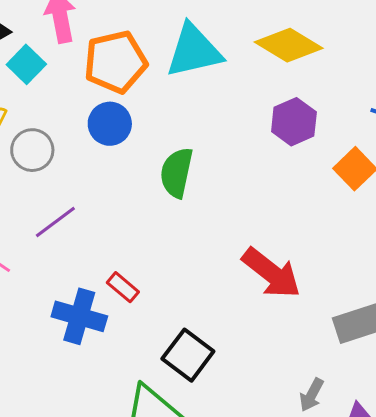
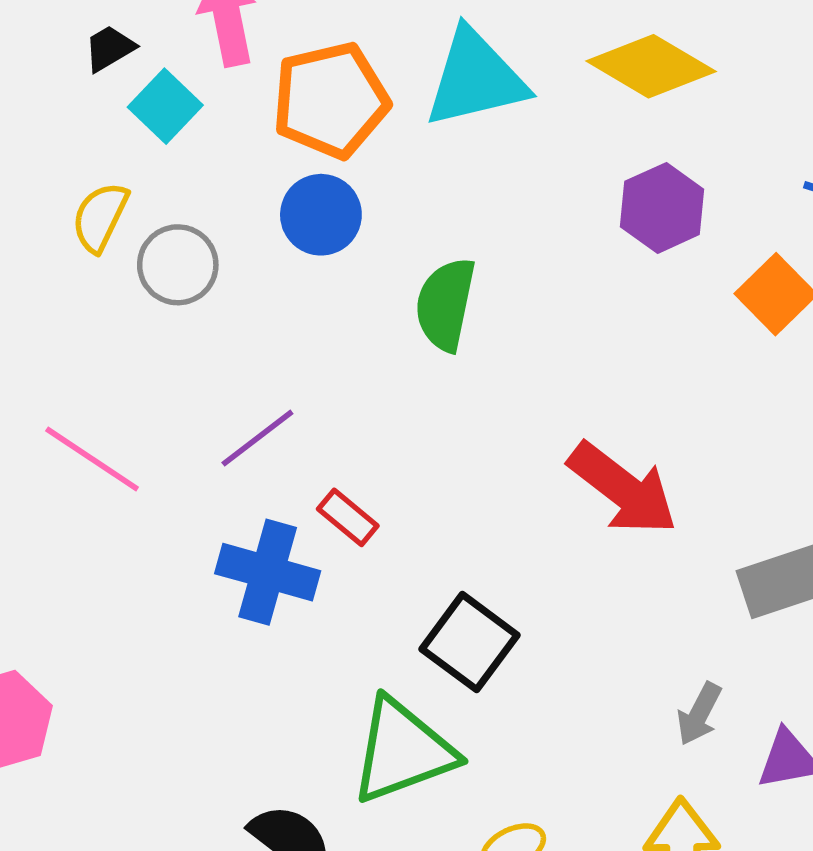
purple line: (55, 222) -> (257, 438), moved

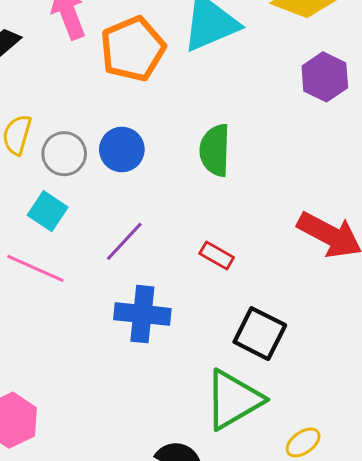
cyan square: (165, 106) -> (48, 211), moved
blue circle: (321, 215) -> (122, 150), moved
red rectangle: (348, 517) -> (217, 256), moved

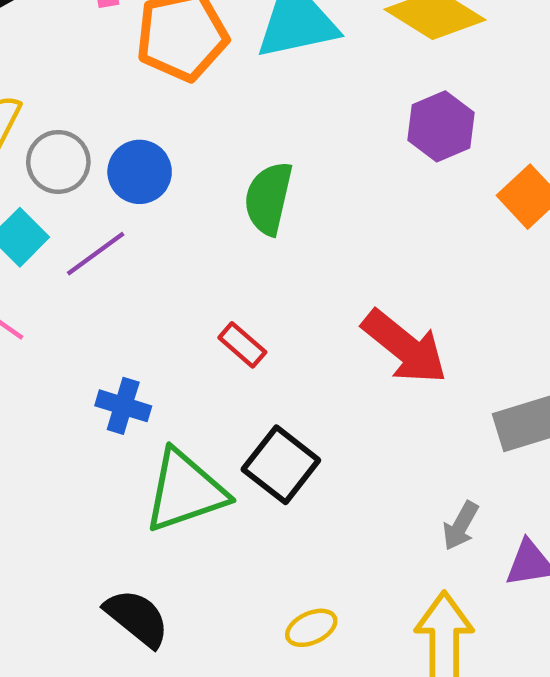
purple line: (124, 241) -> (96, 254), moved
blue cross: (142, 314) -> (123, 406), size x0.7
green triangle: (233, 400) -> (185, 491), moved

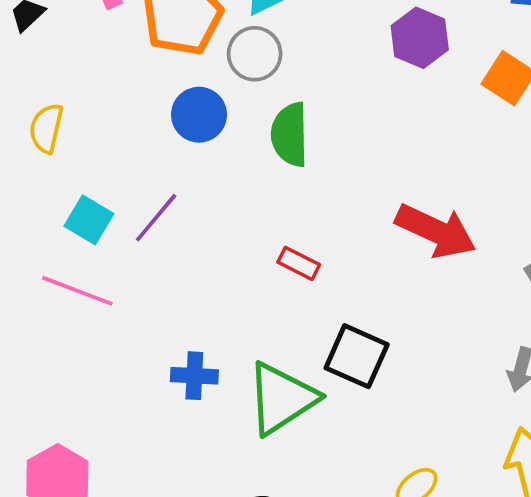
gray circle: (58, 162) -> (255, 54), moved
blue circle: (140, 172) -> (199, 115), moved
blue cross: (123, 406) -> (194, 376), moved

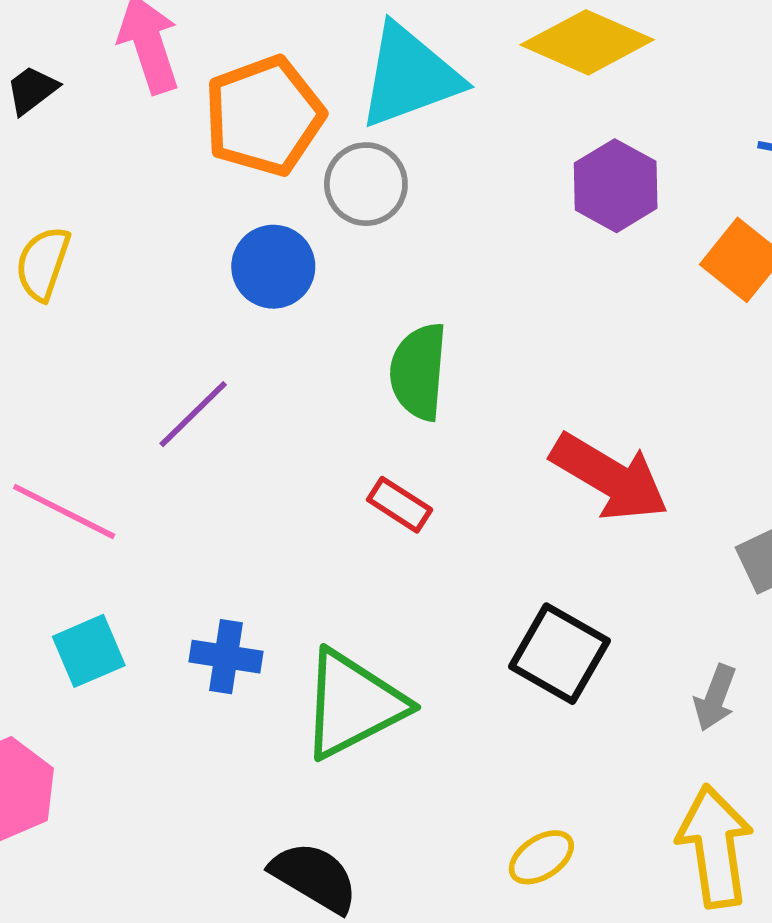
green semicircle: (290, 135) -> (419, 372), moved
cyan square: (89, 220) -> (89, 651), moved, turned 30
black square: (357, 356) -> (559, 654), moved

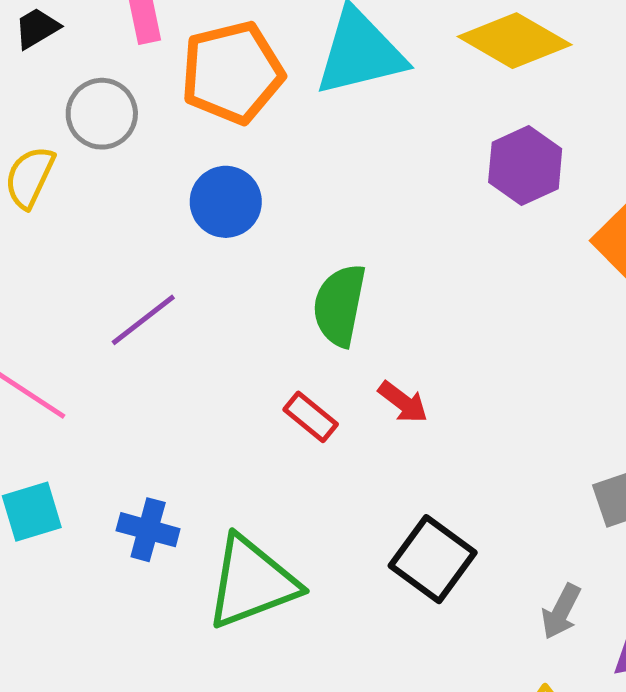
gray circle: (366, 184) -> (102, 114), moved
red arrow: (610, 477) -> (403, 402), moved, size x0.5

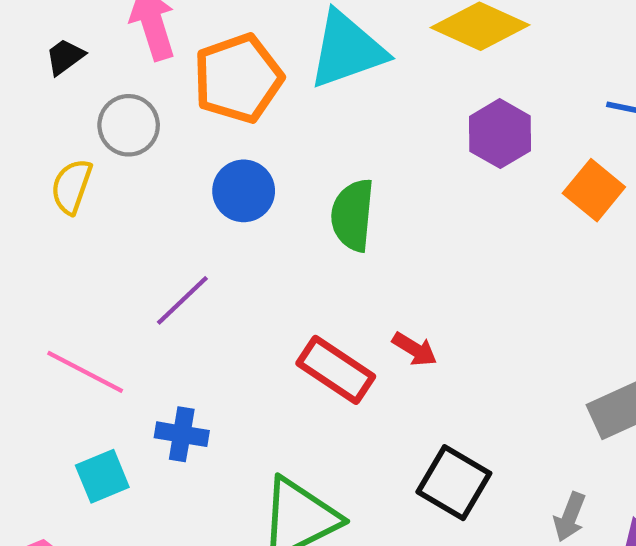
green semicircle: (340, 305) -> (353, 215), moved
red rectangle: (311, 417) -> (336, 370), size x1.6
blue cross: (148, 530) -> (182, 434), moved

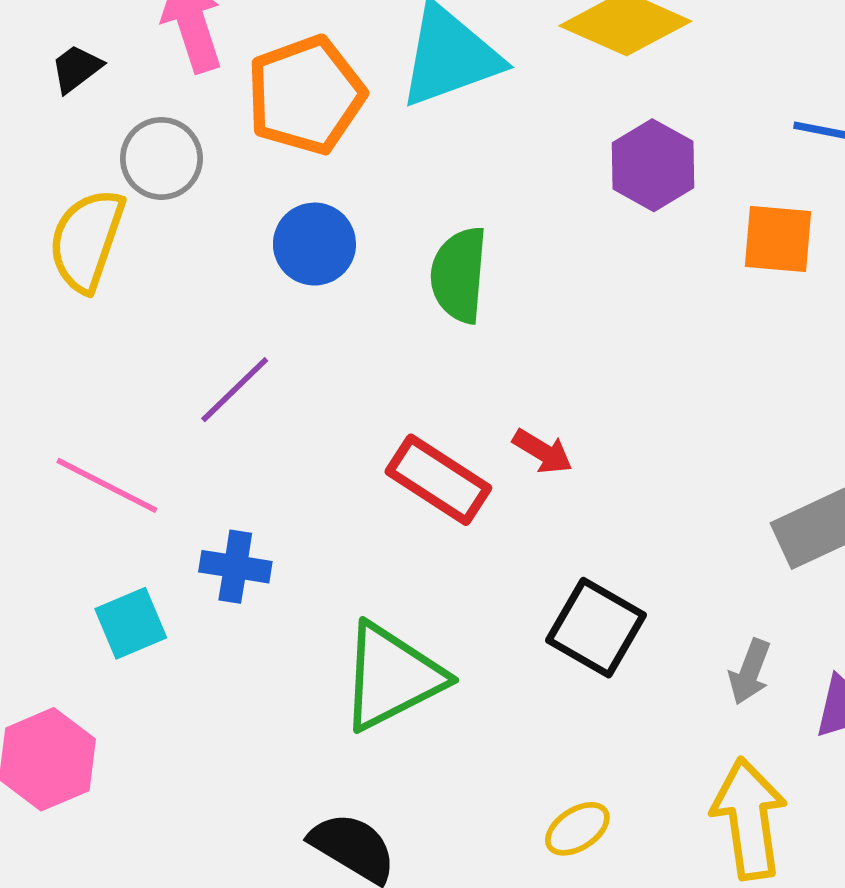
yellow semicircle: (71, 186) -> (87, 240), size x1.4
orange square: (594, 190) -> (778, 239), turned -34

